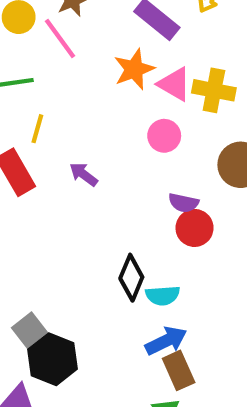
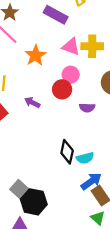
orange star: (134, 69) -> (35, 55), moved
red circle: (195, 228) -> (62, 89), moved

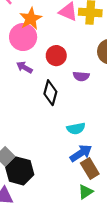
pink circle: (71, 75) -> (23, 37), moved, size x1.5
black diamond: (67, 152) -> (50, 93), moved
green triangle: (98, 218) -> (86, 192), turned 40

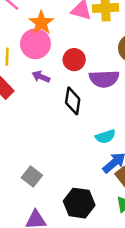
purple semicircle: (81, 76) -> (104, 79), size x1.6
black hexagon: (20, 171) -> (79, 203), moved

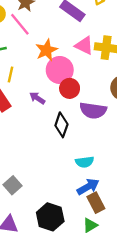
pink circle: (35, 44) -> (60, 70), moved

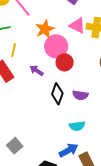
purple semicircle: (93, 110) -> (80, 95), moved, size x0.7
blue arrow: (88, 187) -> (69, 150), moved

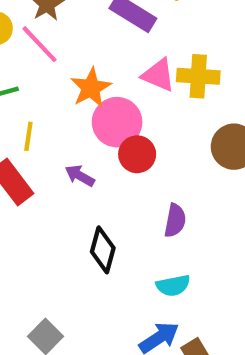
black diamond: (57, 94) -> (103, 250), moved
purple semicircle: (80, 95) -> (175, 221), turned -84

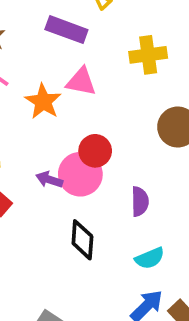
pink triangle: (158, 75) -> (81, 82), moved
yellow cross: (198, 76) -> (148, 55), moved
pink circle: (117, 122) -> (80, 174), moved

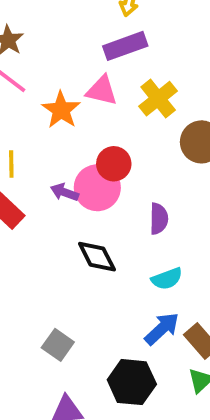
purple rectangle: (66, 30) -> (125, 46), moved, turned -42
yellow cross: (148, 55) -> (158, 99), moved, turned -33
black diamond: (82, 240) -> (97, 257), turned -33

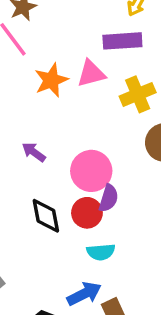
pink triangle: (102, 91) -> (91, 74), turned -44
red circle: (114, 164) -> (87, 213), moved
pink circle: (97, 188) -> (91, 171), moved

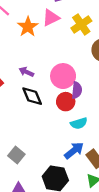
black diamond: (46, 216) -> (32, 96), moved

